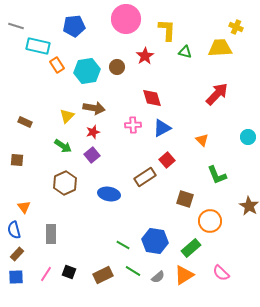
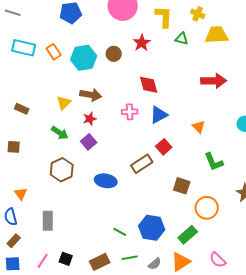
yellow cross: (236, 27) -> (198, 14), moved
cyan rectangle: (38, 46) -> (24, 48), moved
red arrow: (217, 94) -> (214, 81), turned 45
green line: (133, 271) -> (130, 258), turned -42

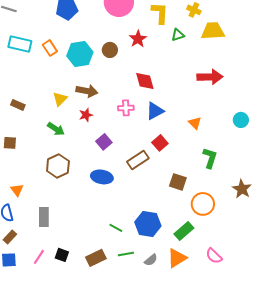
green triangle: (182, 39) -> (178, 35), turned -32
purple square: (89, 142) -> (104, 142), moved
green L-shape: (214, 162) -> (210, 158), turned -140

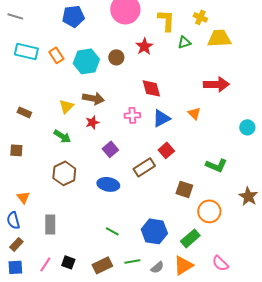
orange triangle: (195, 123) -> (194, 113), moved
green L-shape: (210, 158) -> (216, 165), turned 95
green line: (116, 228) -> (112, 231), moved

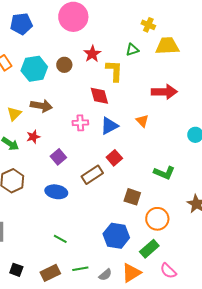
yellow L-shape: (166, 20) -> (114, 71), moved
red star: (92, 122) -> (33, 137), moved
blue hexagon: (154, 231) -> (116, 236), moved
green rectangle: (190, 238) -> (149, 249), moved

